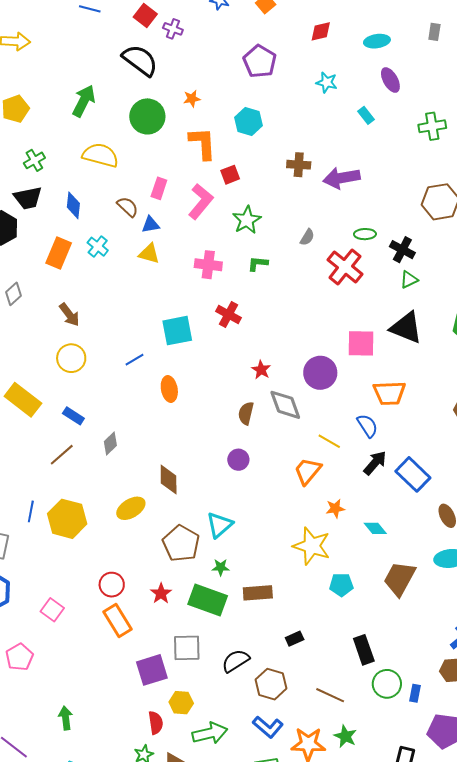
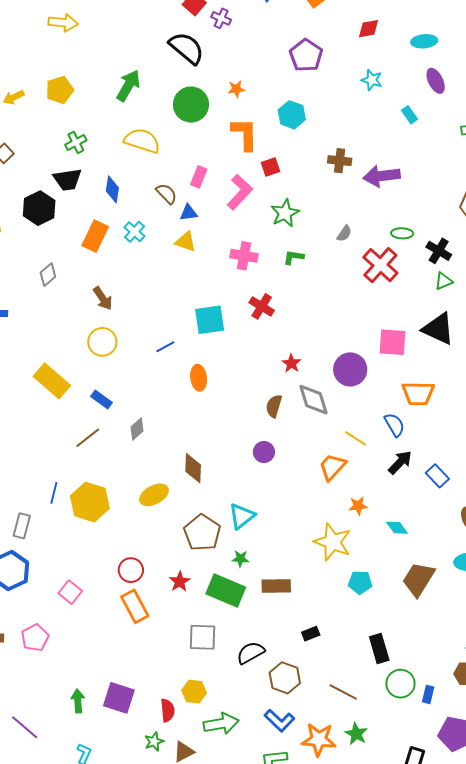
blue rectangle: (413, 474) -> (437, 476), size x0.7
purple square: (152, 670) -> (119, 698), moved, turned 32

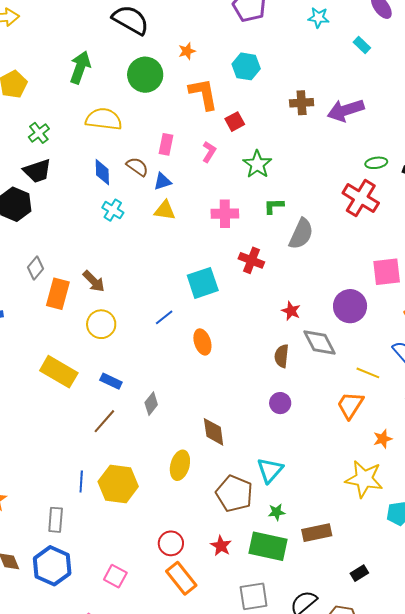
blue diamond: (112, 189) -> (102, 172), moved
pink L-shape: (240, 192) -> (209, 152), size x0.6
gray semicircle: (344, 233) -> (301, 234), moved, size x1.8
orange rectangle: (95, 236) -> (58, 294), moved
yellow ellipse: (154, 495) -> (180, 465), turned -36

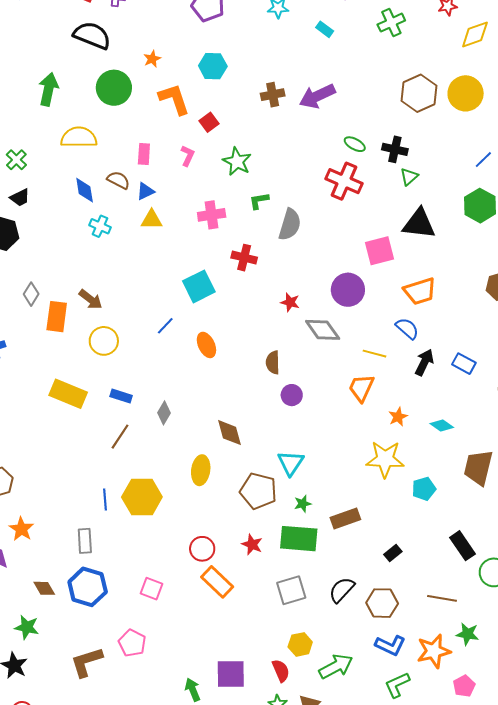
green ellipse: (376, 163) -> (355, 144), turned 45
black trapezoid: (37, 171) -> (20, 198), size x0.7
brown semicircle: (282, 356) -> (273, 362), moved

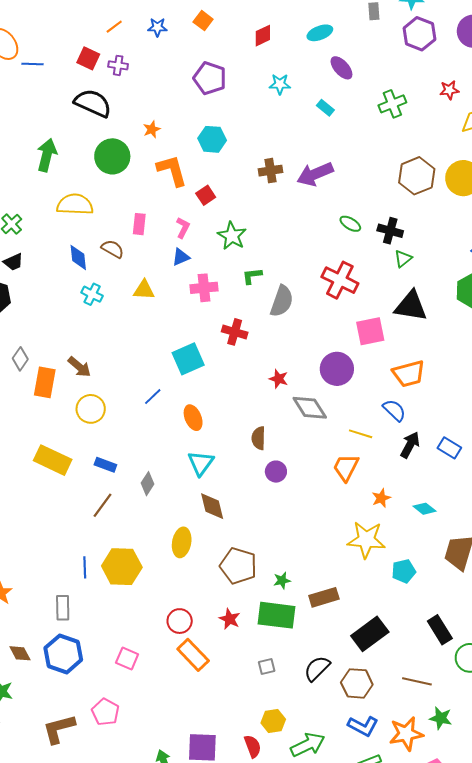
red cross: (344, 181) -> (340, 280), moved
blue triangle: (145, 191) -> (181, 257), moved
cyan triangle: (291, 463) -> (201, 463), moved
black rectangle: (393, 553) -> (370, 634), size x2.0
gray square: (291, 590) -> (267, 666), size x0.6

